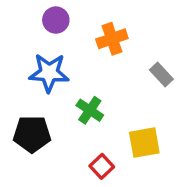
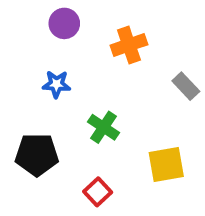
blue star: (49, 73) -> (56, 84), size x0.6
red square: (102, 166) -> (98, 192), moved

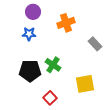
blue star: (56, 84) -> (29, 34), moved
black pentagon: (37, 155) -> (30, 71), moved

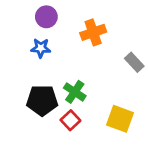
yellow square: (85, 84) -> (120, 119), turned 30
red square: (50, 98) -> (70, 120), moved

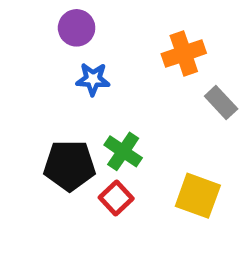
orange cross: (93, 32) -> (184, 54), moved
blue star: (41, 48) -> (93, 79), moved

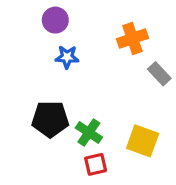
green cross: (123, 151) -> (89, 132), moved
red square: (116, 198) -> (96, 164), moved, turned 30

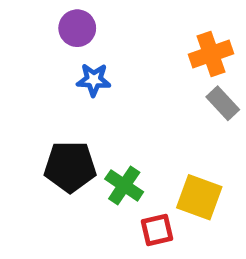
orange cross: (132, 39) -> (211, 54), moved
red square: (96, 164) -> (157, 230), moved

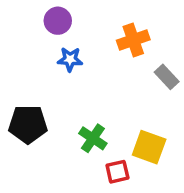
orange cross: (211, 54) -> (133, 40), moved
black pentagon: (70, 167) -> (28, 124), moved

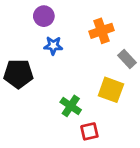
black pentagon: (28, 124) -> (18, 74), moved
yellow square: (149, 147) -> (111, 90), moved

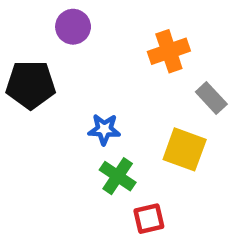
blue star: (53, 46) -> (104, 129), moved
black pentagon: (18, 74) -> (31, 85), moved

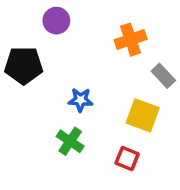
green cross: (118, 176) -> (70, 141), moved
red square: (149, 219) -> (127, 159), moved, turned 35

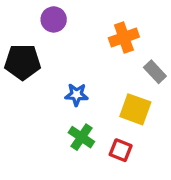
green cross: (70, 141) -> (81, 137), moved

